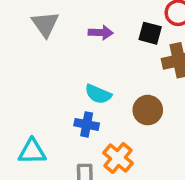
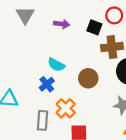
blue cross: (87, 124) -> (47, 84), turned 35

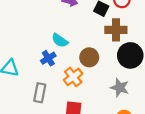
orange cross: (66, 108) -> (73, 77), moved

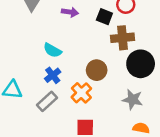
cyan semicircle: (60, 40) -> (52, 50), moved
gray rectangle: (40, 93) -> (47, 101), moved, turned 42

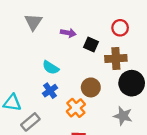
black square: (104, 17) -> (91, 45), moved
gray rectangle: (47, 101) -> (30, 122), moved

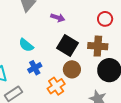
black square: (91, 45) -> (68, 45), moved, size x1.5
cyan semicircle: (51, 68) -> (26, 45), moved

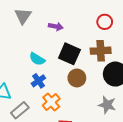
cyan semicircle: (26, 45) -> (37, 59), moved
orange cross: (56, 86) -> (51, 102), moved

